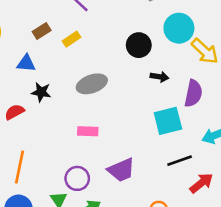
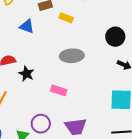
yellow rectangle: (72, 39) -> (66, 18), turned 40
black star: (41, 92) -> (26, 74), moved

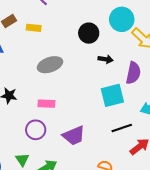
purple circle: (41, 124) -> (36, 130), moved

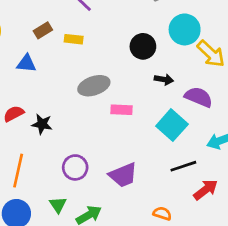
purple semicircle: (133, 73) -> (199, 97), turned -80
cyan square: (112, 95) -> (172, 125), turned -35
pink rectangle: (46, 104) -> (122, 110), moved

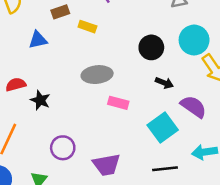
blue triangle: (26, 64) -> (38, 40), turned -30

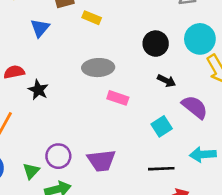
blue triangle: (38, 40) -> (40, 28), turned -42
cyan square: (163, 128) -> (162, 126), size x0.7
purple circle: (63, 148) -> (58, 156), moved

